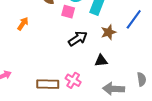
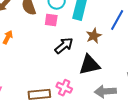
black triangle: (101, 61) -> (90, 65), size x1.6

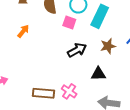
black triangle: (90, 65) -> (98, 74), size x0.7

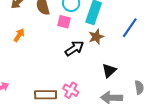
brown star: (108, 46) -> (96, 37), moved
black triangle: (98, 74) -> (109, 71), moved, turned -35

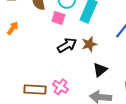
brown star: (96, 37) -> (89, 44), moved

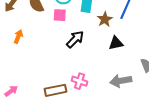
brown star: (89, 44) -> (105, 19), moved
black triangle: (100, 70) -> (116, 43), moved, turned 42

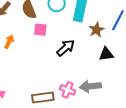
pink square: (60, 15) -> (40, 30), moved
gray arrow: (121, 81) -> (90, 86), moved

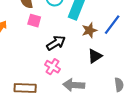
black triangle: (106, 54) -> (95, 56), turned -35
pink cross: (68, 90) -> (53, 67), moved

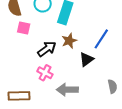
blue line: (112, 25) -> (101, 39), moved
brown star: (89, 30) -> (69, 41), moved

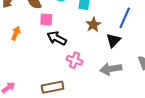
black arrow: (47, 49) -> (57, 38), moved, turned -108
gray arrow: (67, 90) -> (111, 69), moved

